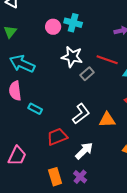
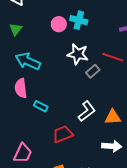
white arrow: (84, 151) -> (112, 146), moved, turned 48

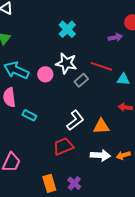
cyan cross: (79, 20) -> (67, 29), turned 30
pink circle: (59, 24) -> (45, 74), moved
red trapezoid: (63, 134) -> (63, 146), moved

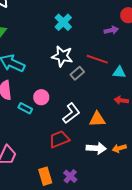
pink circle: (45, 74) -> (41, 97), moved

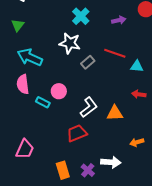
purple arrow: (111, 30) -> (119, 20), moved
white star: (62, 56) -> (70, 43), moved
gray rectangle: (77, 73) -> (88, 62), moved
white arrow: (96, 148) -> (111, 162), moved

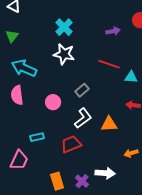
cyan cross: (81, 16) -> (64, 27), moved
gray rectangle: (88, 62) -> (82, 90), moved
cyan rectangle: (43, 102) -> (37, 137), moved, turned -40

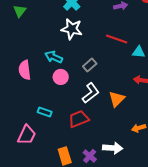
cyan arrow: (24, 68) -> (54, 57), moved, size x0.7
orange triangle: (109, 124) -> (117, 99), turned -42
cyan rectangle: (37, 137) -> (45, 112), turned 32

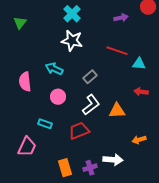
pink circle: (61, 77) -> (58, 97), moved
orange triangle: (117, 99) -> (117, 111), turned 42
purple cross: (90, 156) -> (90, 168), turned 32

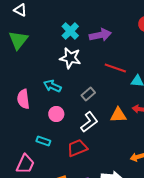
purple arrow: (121, 18) -> (100, 35), moved, size x1.5
green triangle: (20, 23) -> (18, 40), size x1.5
orange triangle: (117, 111) -> (118, 115), moved

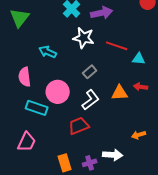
white star: (70, 58) -> (84, 38), moved
cyan arrow: (52, 86) -> (48, 52), moved
pink circle: (56, 114) -> (58, 92), size x1.5
cyan rectangle: (43, 141) -> (37, 108), moved, size x1.5

